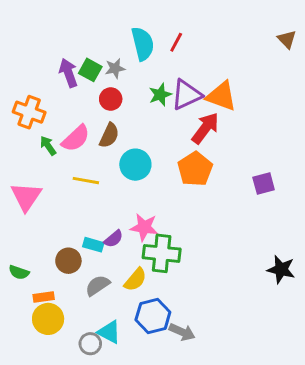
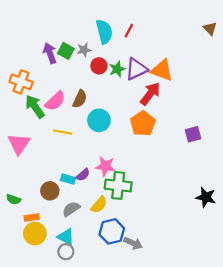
red circle: (111, 99) -> (99, 66), moved
green arrow: (48, 146) -> (35, 106), size x1.6
cyan triangle: (109, 332) -> (66, 237), moved

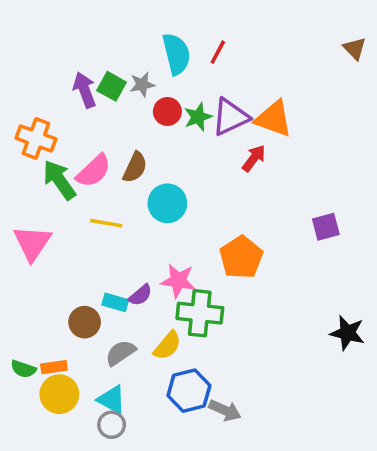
red arrow: (150, 94) -> (254, 158), size x0.7
orange pentagon: (143, 124) -> (241, 257), moved
green semicircle: (14, 199) -> (23, 369), moved

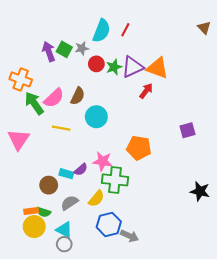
cyan semicircle: (176, 54) -> (102, 31), turned 35
orange pentagon: (241, 257) -> (139, 148), turned -30
green semicircle: (23, 369) -> (44, 212), moved

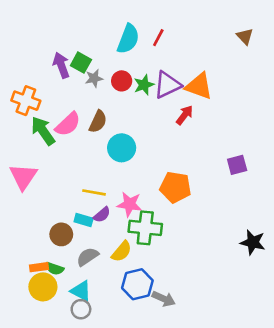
brown triangle: (204, 28) -> (245, 36), moved
gray star: (82, 48) -> (94, 78), moved
yellow line: (61, 128) -> (94, 192), moved

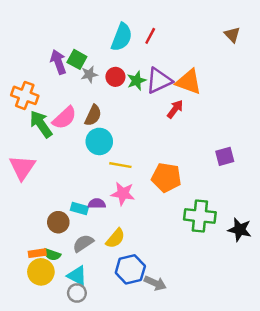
cyan circle: (122, 148) -> (99, 141), moved
yellow line: (94, 192) -> (120, 165), moved
purple semicircle: (102, 215) -> (97, 204), turned -140
green cross: (145, 228) -> (200, 216), moved

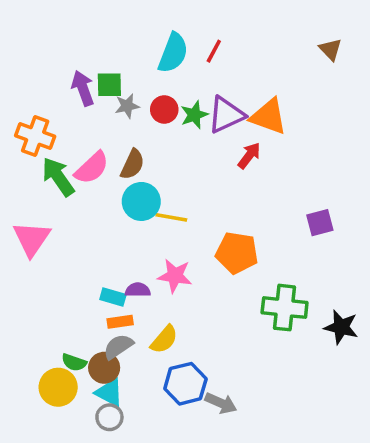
green square: (77, 59) -> (109, 85), turned -30
yellow line: (120, 165) -> (171, 217), moved
brown circle: (58, 222) -> (104, 368), moved
orange rectangle: (37, 253) -> (120, 322), moved

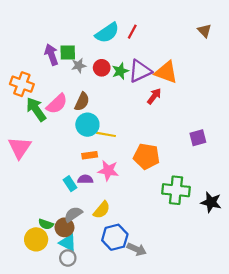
cyan semicircle: (173, 53) -> (107, 33), turned 35
cyan rectangle: (113, 297) -> (70, 184), turned 40
orange rectangle: (120, 322) -> (90, 155), moved

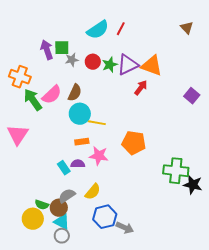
purple square: (198, 138) -> (192, 96), moved, turned -35
green cross: (176, 190) -> (176, 171), moved

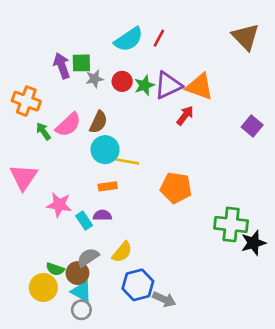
brown triangle: (187, 28) -> (246, 37), size x1.6
green arrow: (33, 100) -> (43, 131), size x0.6
pink star: (99, 156) -> (59, 205), moved
black star: (193, 185) -> (253, 243), turned -30

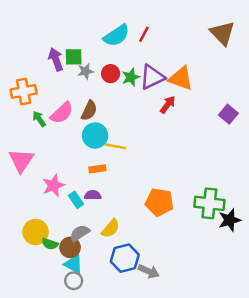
orange cross: (26, 101) -> (24, 91), turned -30
orange pentagon: (176, 188) -> (159, 202), moved
pink star: (59, 205) -> (53, 186), turned -30
yellow circle: (43, 287) -> (36, 232), moved

